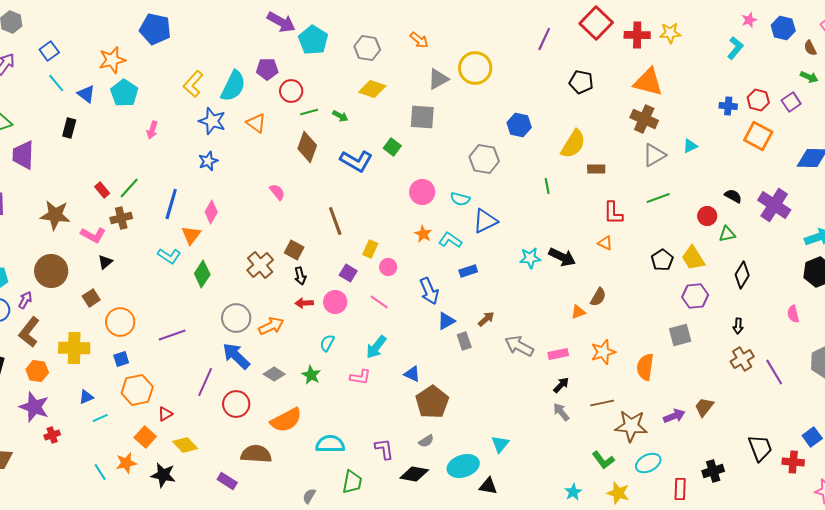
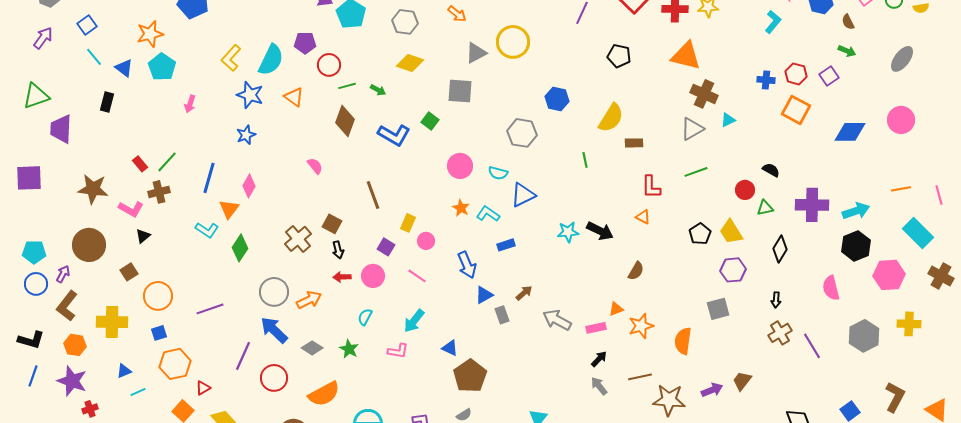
brown cross: (644, 119) -> (704, 94), moved
purple cross: (774, 205) -> (812, 205), moved, turned -32
orange triangle: (578, 312) -> (616, 309), moved
pink semicircle: (793, 314) -> (831, 288), size x1.4

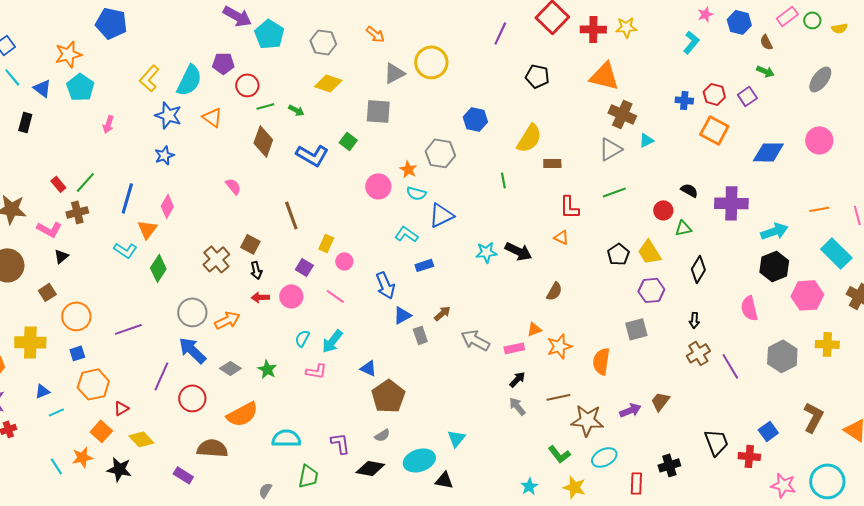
purple cross: (812, 205) -> (731, 203), moved
orange star: (461, 208) -> (408, 169), moved
cyan semicircle: (365, 317) -> (302, 338), moved

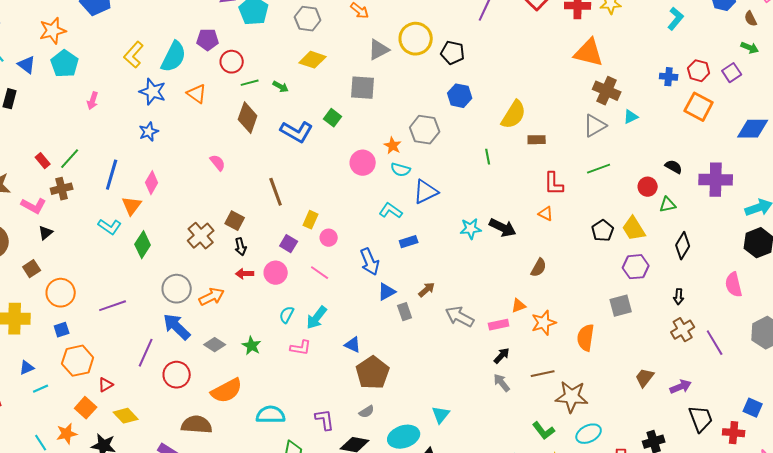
black pentagon: (537, 76) -> (453, 53), moved
purple arrow: (630, 410) -> (681, 387), moved
blue square: (768, 431) -> (753, 408), turned -30

